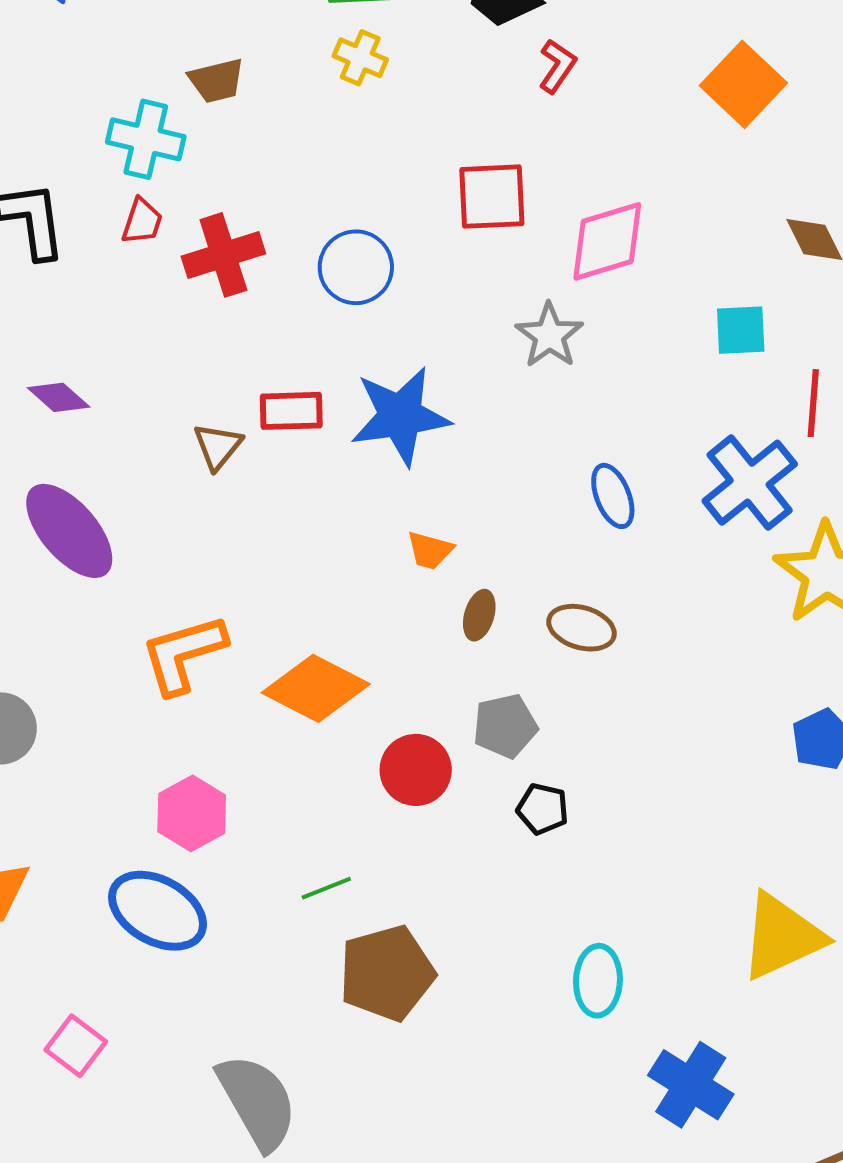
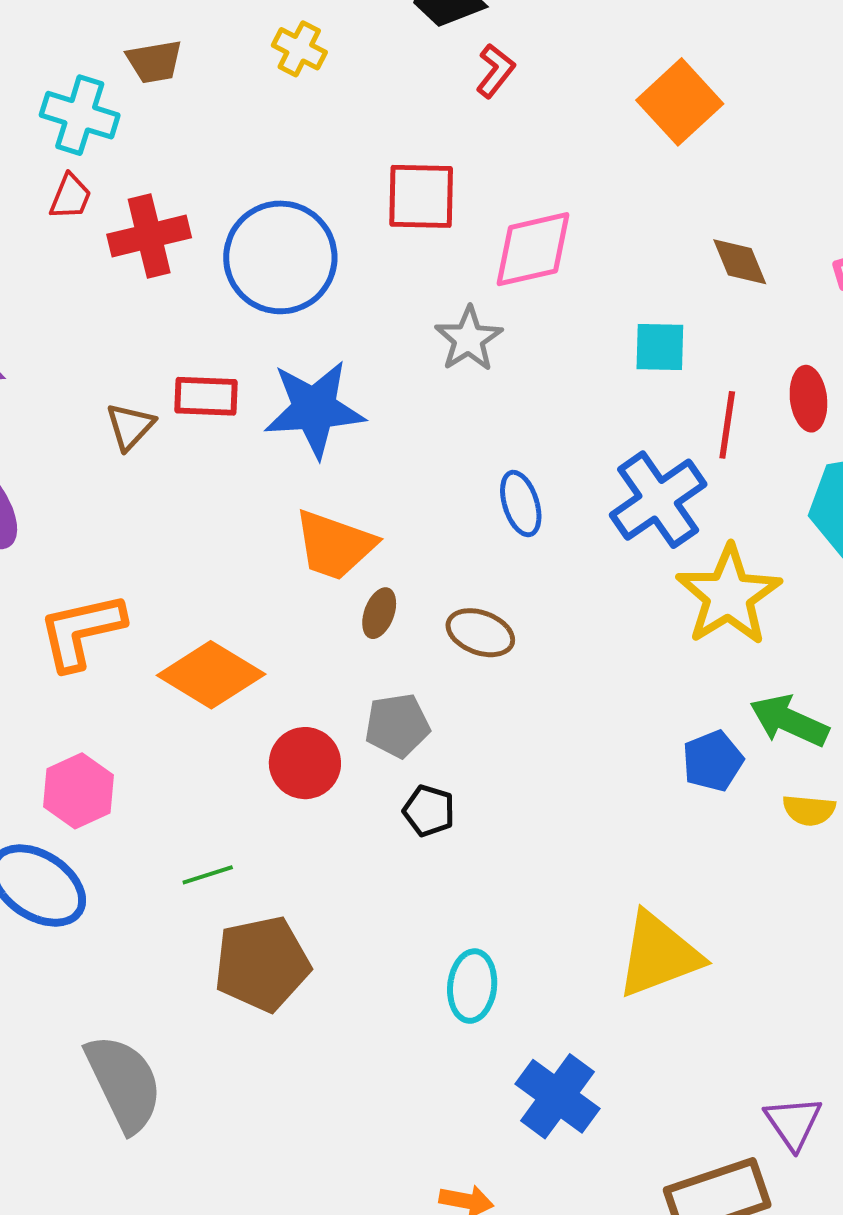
blue circle: (356, 267) -> (280, 257), size x1.5
orange trapezoid: (430, 550) -> (335, 545), size x1.8

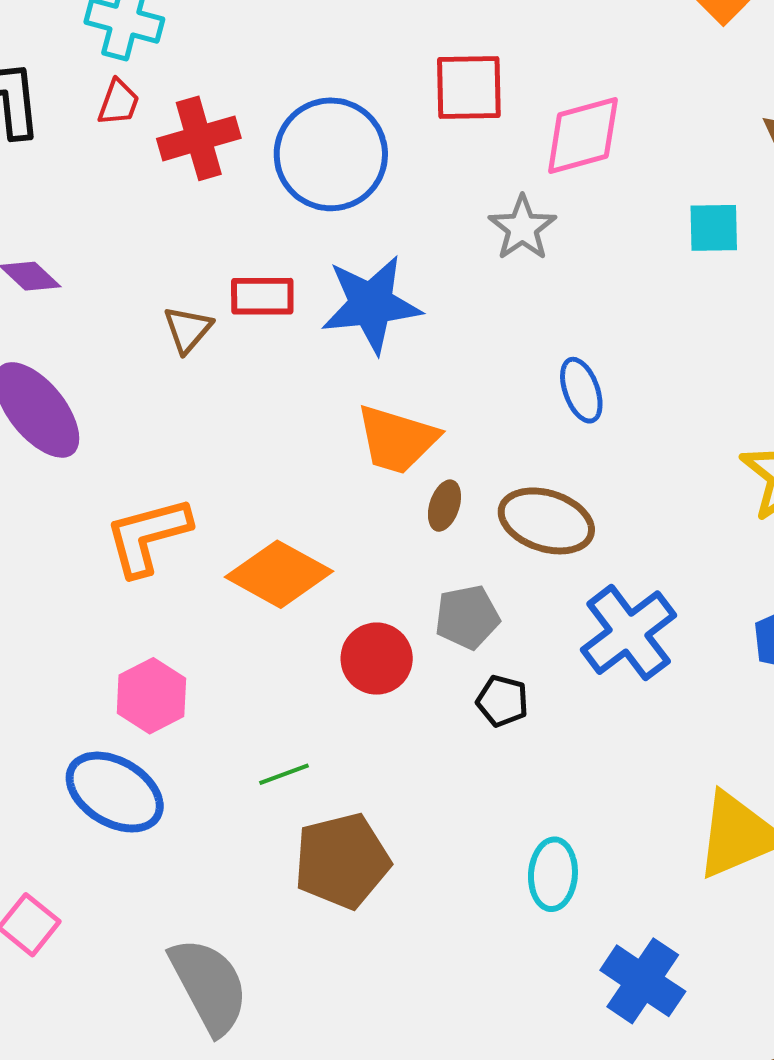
blue cross: (658, 500) -> (629, 633), moved
brown ellipse: (480, 633) -> (546, 521), size x1.4

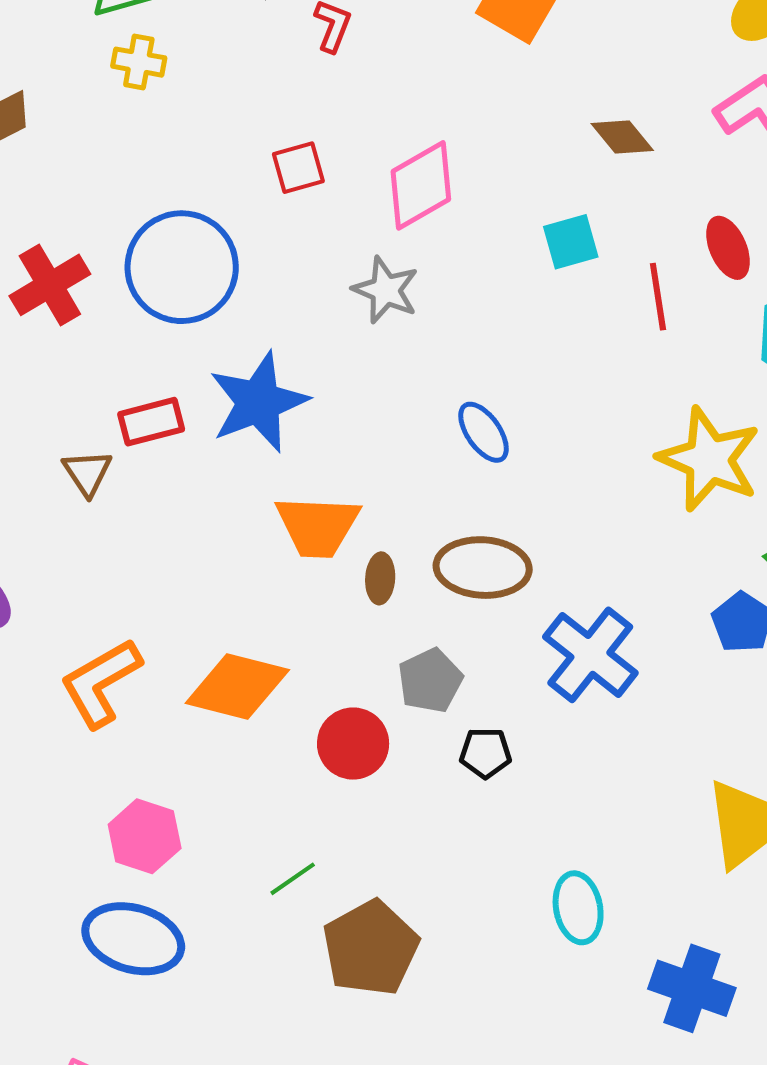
red square: (469, 87) -> (298, 168), size x0.7

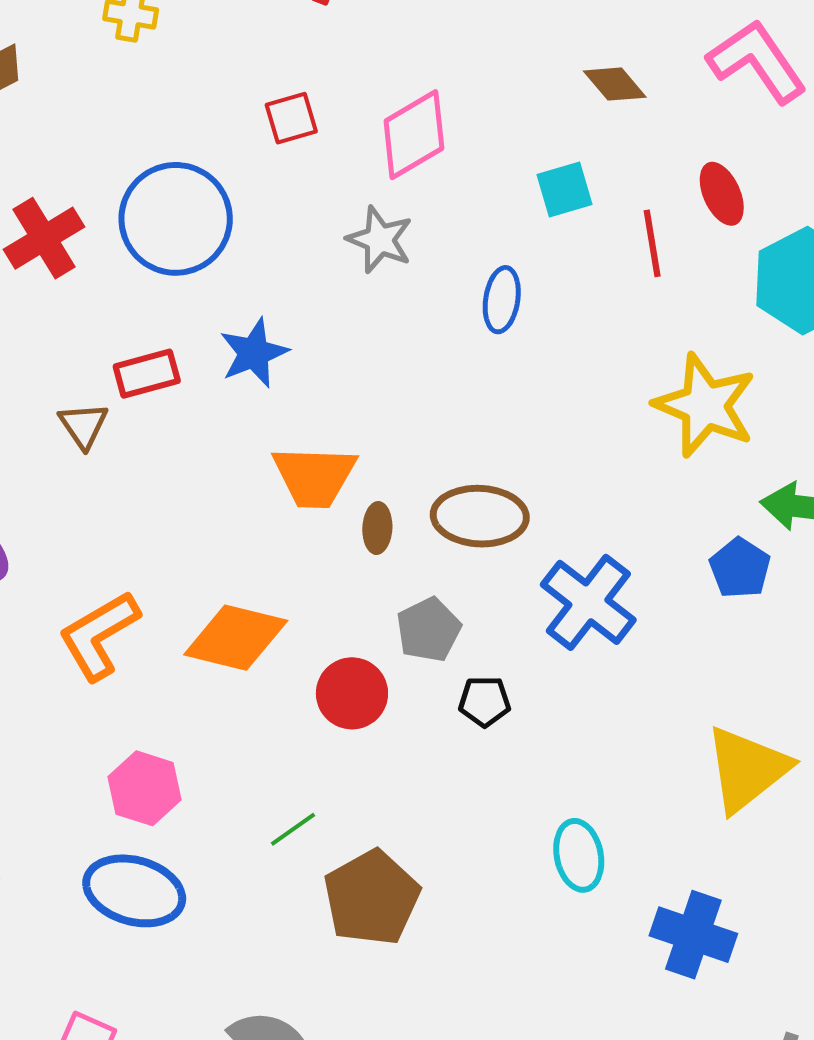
blue star: (258, 402) -> (254, 353), size x0.7
blue ellipse: (484, 432) -> (502, 300), moved, turned 44

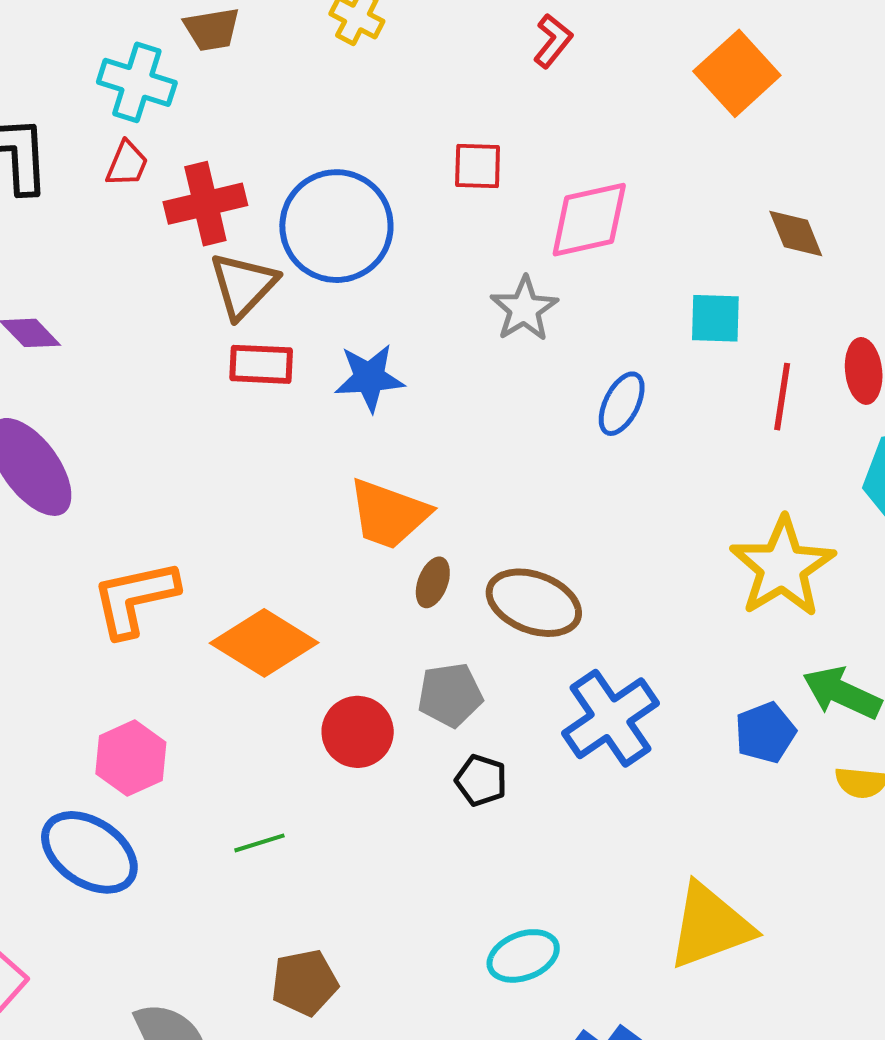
brown triangle: (83, 425) -> (243, 285), moved, size x1.4
cyan ellipse: (579, 855) -> (523, 956), turned 62
brown pentagon: (372, 898) -> (305, 983), moved, size x0.7

